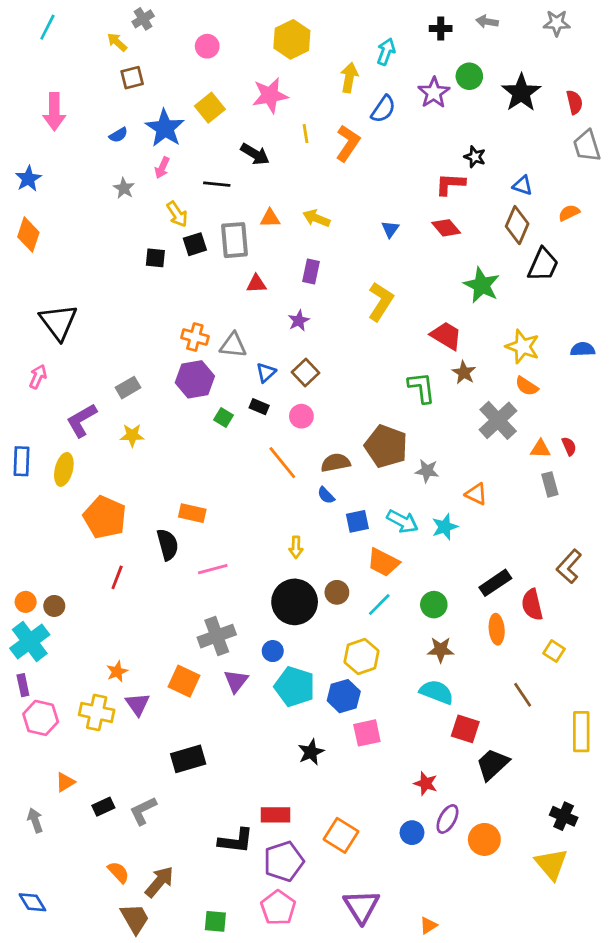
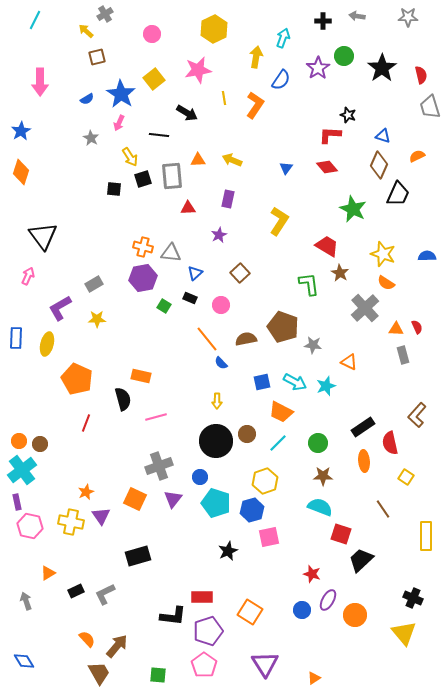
brown square: (306, 373) -> (240, 273), moved
blue semicircle: (326, 495) -> (221, 363), moved

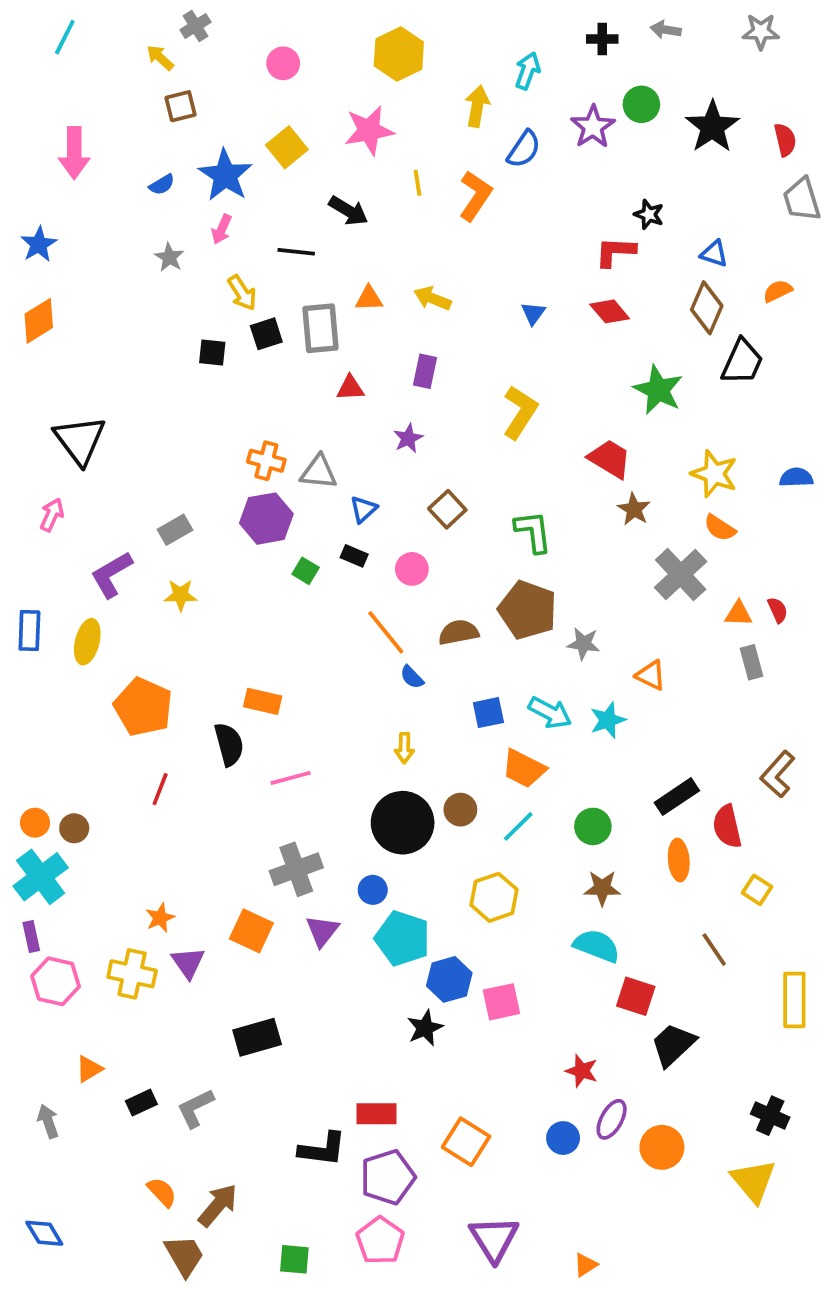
orange diamond: (21, 172) -> (39, 321), turned 40
green L-shape: (309, 284) -> (533, 532), moved
blue hexagon: (252, 510) -> (449, 979), moved

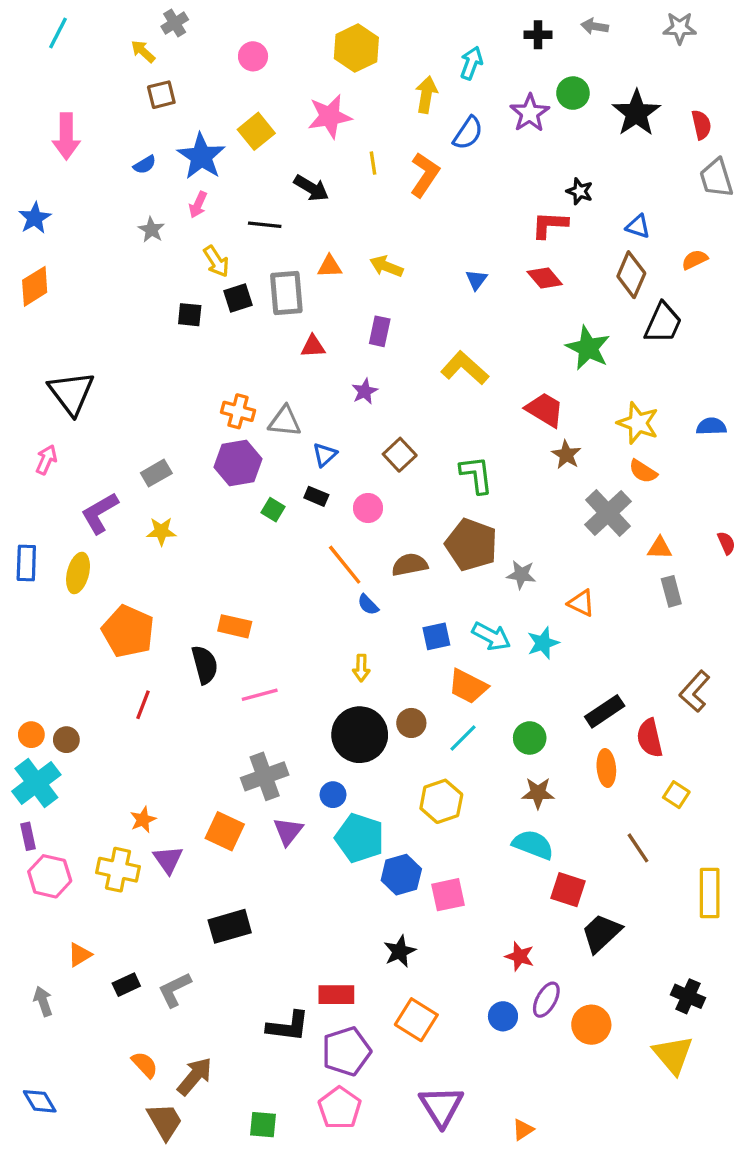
yellow L-shape: (520, 412) -> (465, 368), turned -81
red semicircle: (778, 610) -> (726, 543), moved
black star: (425, 1028) -> (400, 951), moved

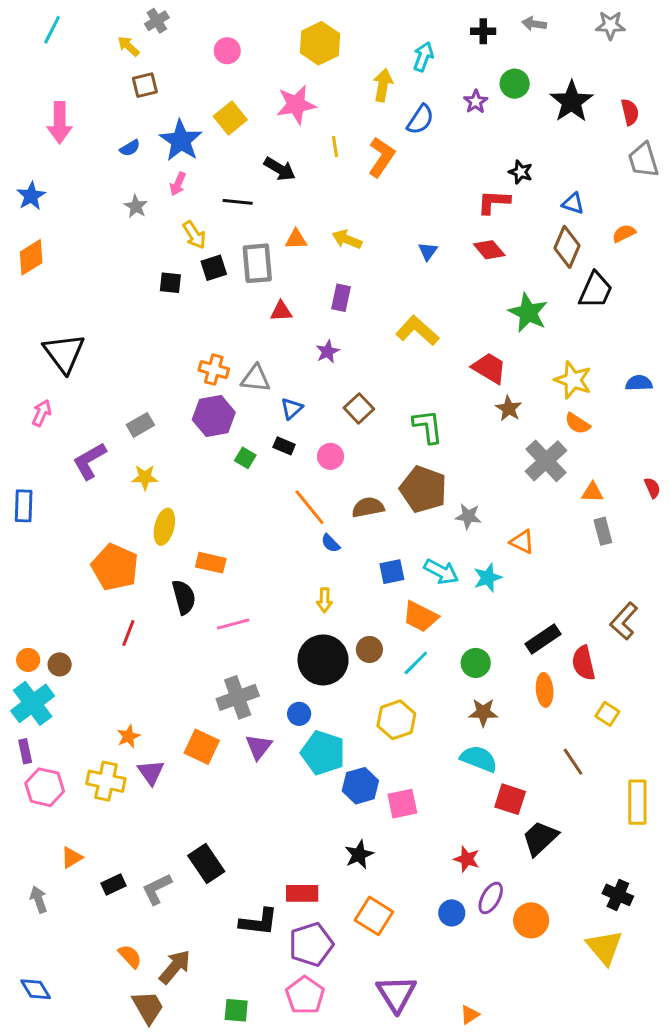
purple star: (530, 113) -> (476, 102), size x0.7
yellow ellipse: (78, 573) -> (164, 527), moved
black rectangle: (230, 926) -> (206, 864), moved, turned 72

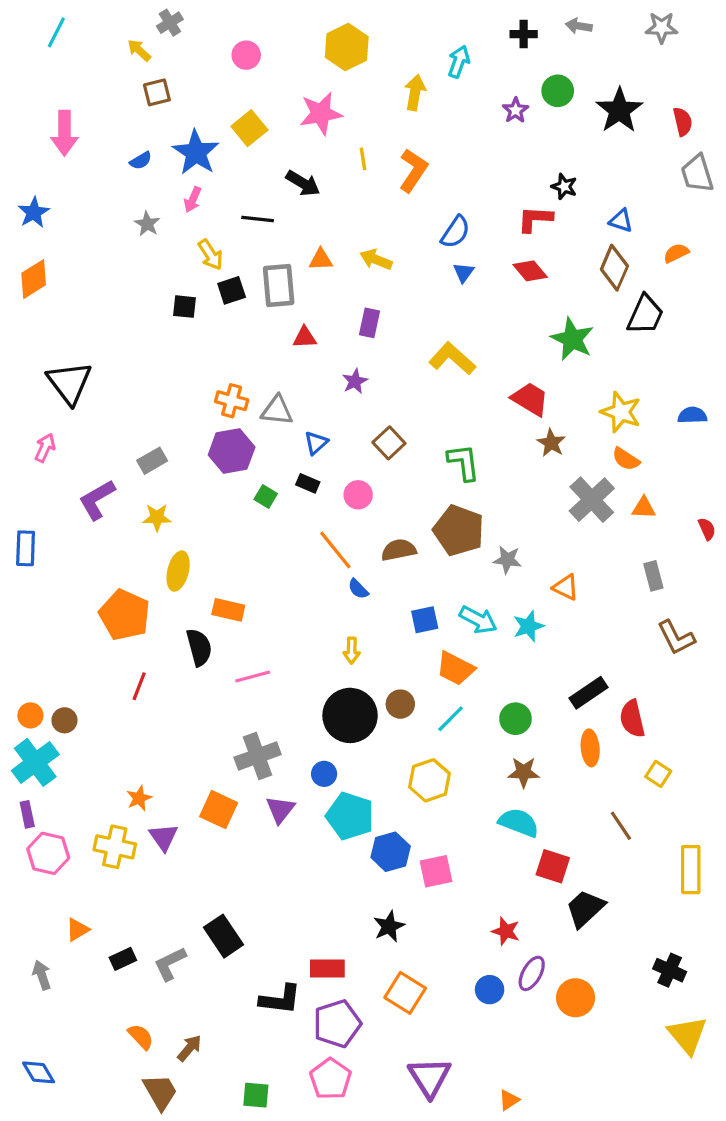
blue semicircle: (420, 120) -> (455, 232), moved
orange triangle: (592, 492) -> (644, 508), moved
brown L-shape: (624, 621) -> (676, 638), moved, turned -69
yellow triangle: (604, 947) -> (687, 1035), moved
brown arrow: (175, 967) -> (189, 1048), size x0.7

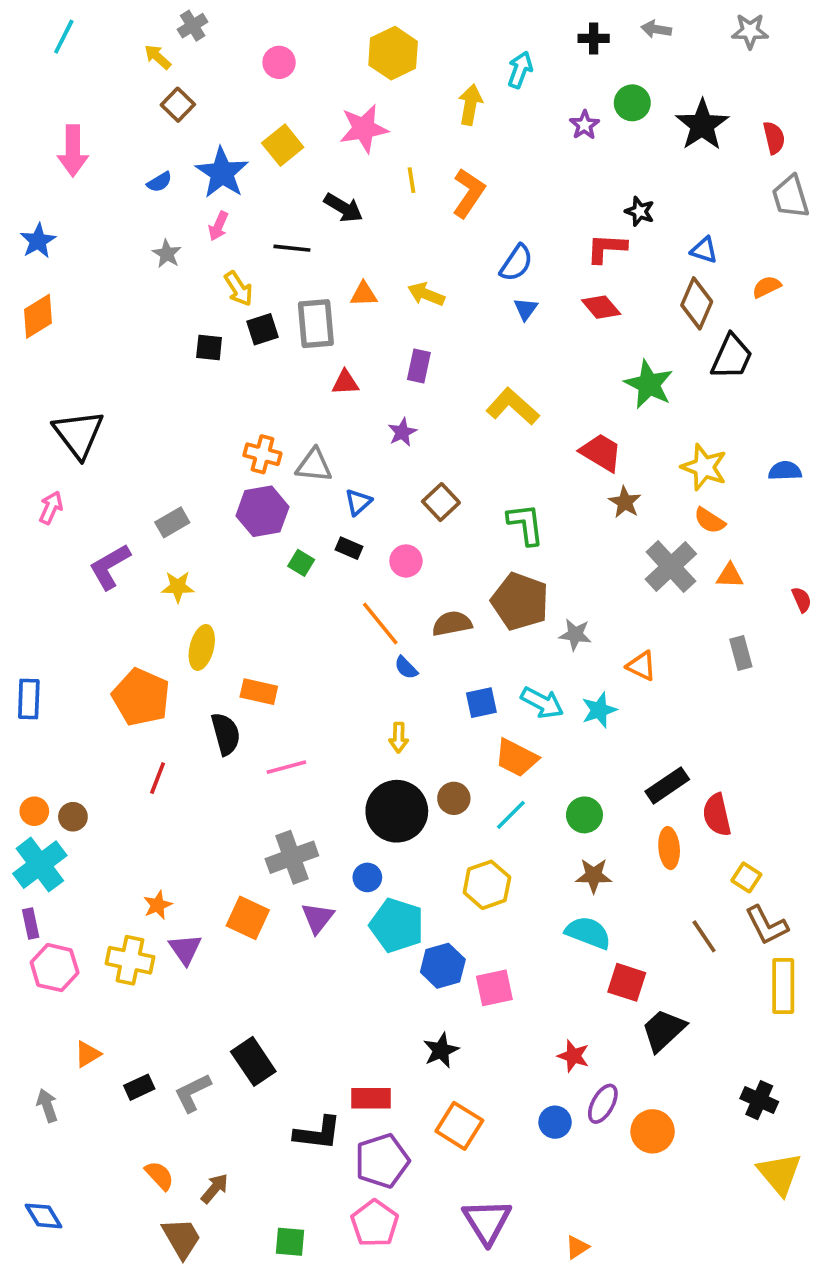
brown square: (157, 92) -> (178, 105), turned -32
blue rectangle: (26, 548) -> (29, 699), moved
brown L-shape: (676, 638) -> (767, 925), moved

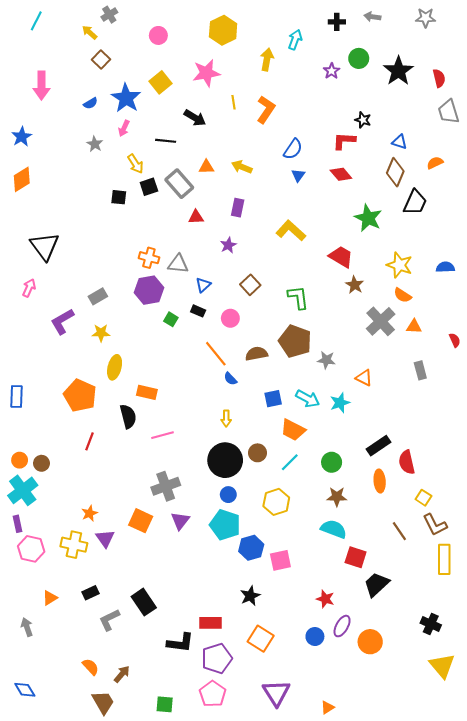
gray rectangle: (316, 324) -> (179, 184), turned -36
blue circle: (367, 877) -> (228, 495), moved
black rectangle: (139, 1087) -> (91, 593), moved

